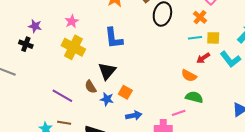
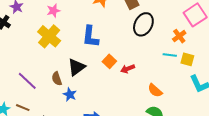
red arrow: (203, 58) -> (128, 69), moved
orange square: (125, 92) -> (109, 61), moved

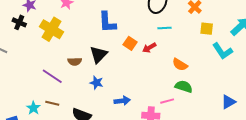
yellow cross: (49, 36) -> (52, 29), moved
cyan line: (170, 55) -> (165, 28), moved
brown semicircle: (57, 79) -> (75, 61), moved, turned -64

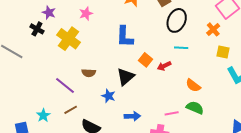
black triangle: (98, 55) -> (126, 77), moved
pink line: (167, 101) -> (172, 113), moved
brown line: (52, 103) -> (71, 110), moved, turned -48

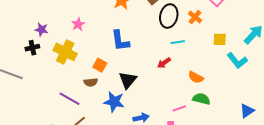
black cross: (37, 29) -> (32, 48), turned -32
orange cross: (213, 29) -> (195, 17), moved
orange square: (145, 60) -> (100, 65), moved
blue star: (108, 96) -> (114, 102), size x1.5

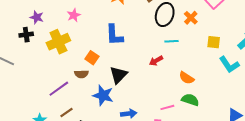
yellow cross: (65, 52) -> (58, 42), turned 35
purple line: (69, 99) -> (59, 89), turned -70

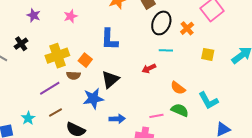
black cross: (26, 35) -> (21, 44), moved, turned -32
yellow cross: (58, 42) -> (57, 56), moved
cyan L-shape: (229, 65) -> (208, 101), moved
blue star: (103, 95) -> (93, 99), turned -30

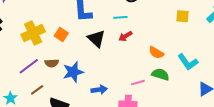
cyan line: (166, 50) -> (120, 17), moved
brown semicircle: (73, 75) -> (52, 63), moved
black triangle: (110, 79) -> (96, 39), moved, turned -30

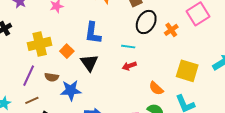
yellow square: (182, 16) -> (187, 71), moved, size x1.6
black triangle: (96, 39) -> (89, 63), moved
purple line: (29, 66) -> (29, 76), turned -40

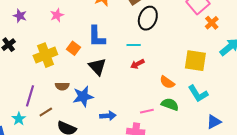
orange cross: (171, 30) -> (212, 23), moved
orange square: (67, 51) -> (74, 48), moved
purple line: (29, 76) -> (30, 96), moved

